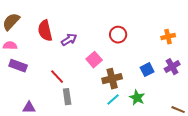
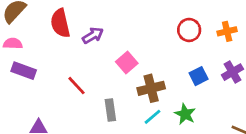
red circle: (118, 35) -> (189, 30), moved
gray rectangle: (67, 97) -> (110, 110), moved

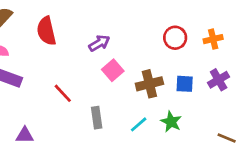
purple arrow: (93, 35) -> (99, 43), moved
blue square: (199, 76) -> (185, 84), turned 30
brown cross: (151, 88) -> (149, 84), moved

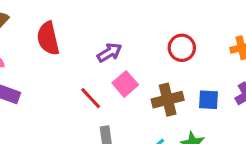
red circle: (175, 38) -> (182, 48), moved
red line: (63, 93) -> (91, 98), moved

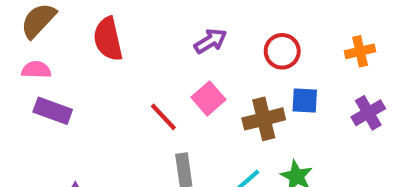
purple arrow: (109, 53) -> (210, 41), moved
blue square: (209, 100) -> (305, 100), moved

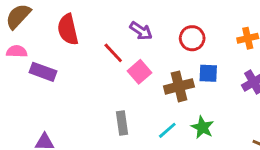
purple arrow: (210, 41) -> (141, 31), turned 65
purple rectangle: (53, 111) -> (43, 72), moved
red line: (163, 117) -> (113, 53), moved

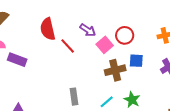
red semicircle: (68, 29) -> (48, 29), moved
pink square: (140, 72) -> (105, 45), moved

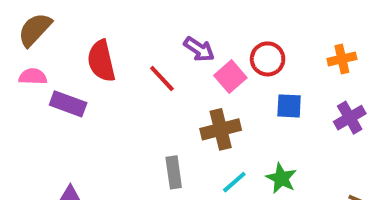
red semicircle: (48, 29) -> (101, 61), moved
brown cross: (115, 70) -> (221, 129), moved

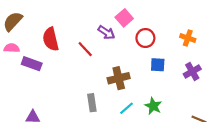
orange cross: (342, 59) -> (188, 38), turned 32
pink square: (230, 77) -> (124, 18), moved

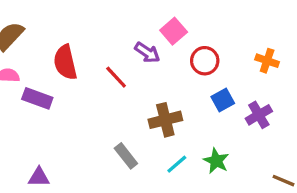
blue square: (158, 65) -> (223, 100), turned -32
purple cross: (192, 71) -> (259, 115), moved
gray rectangle: (92, 103) -> (126, 156), turned -30

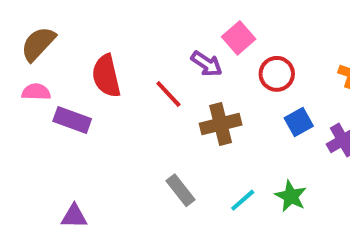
brown cross: (165, 120) -> (221, 124), moved

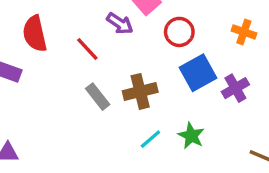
blue square: (299, 122) -> (198, 73), size x1.5
brown cross: (221, 124) -> (140, 91), moved
gray rectangle: (180, 190) -> (98, 97), moved

